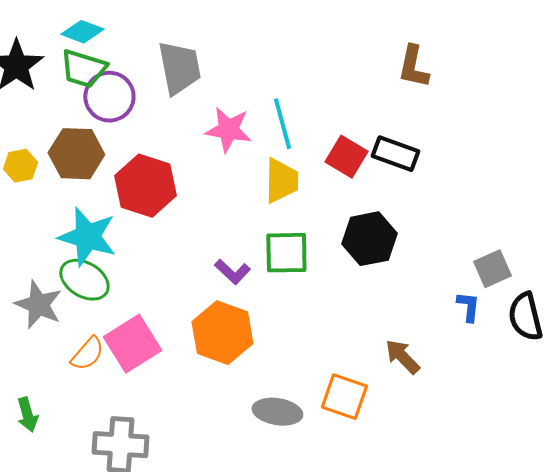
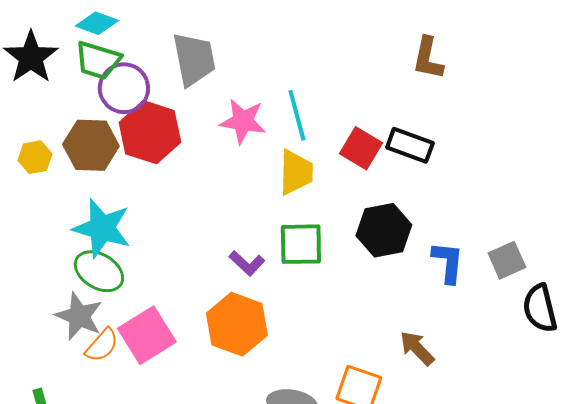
red hexagon: (145, 186) -> (150, 132), moved
gray star: (38, 305) -> (79, 316), moved
blue L-shape: (468, 307) -> (448, 262), moved, size x1.4

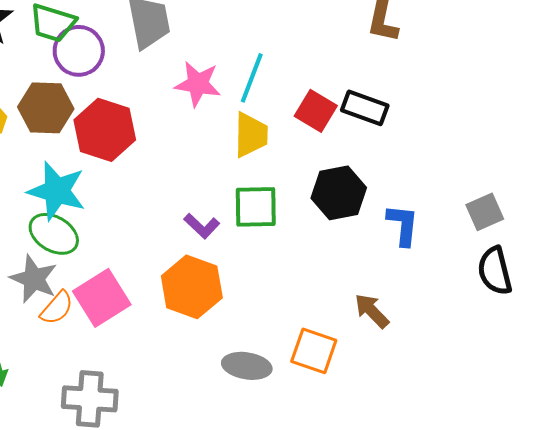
cyan line: (297, 115) -> (252, 78), turned 36
red hexagon: (150, 132) -> (105, 130), moved
gray square: (507, 260) -> (485, 212), moved

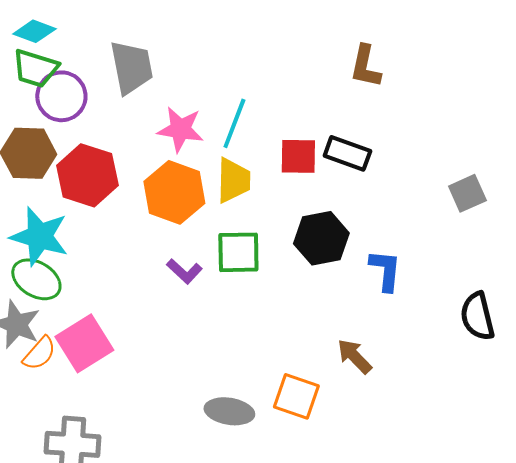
red square: (316, 111) -> (298, 156), turned -30
gray square: (485, 212) -> (467, 193), moved
orange hexagon: (192, 287) -> (174, 192), moved

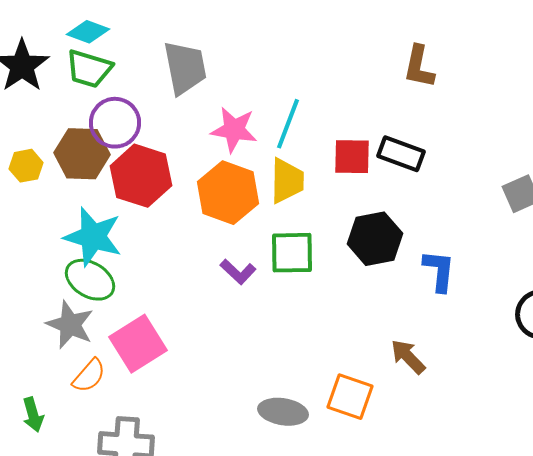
purple circle: (61, 96) -> (115, 123), moved
orange semicircle: (39, 353) -> (89, 376), moved

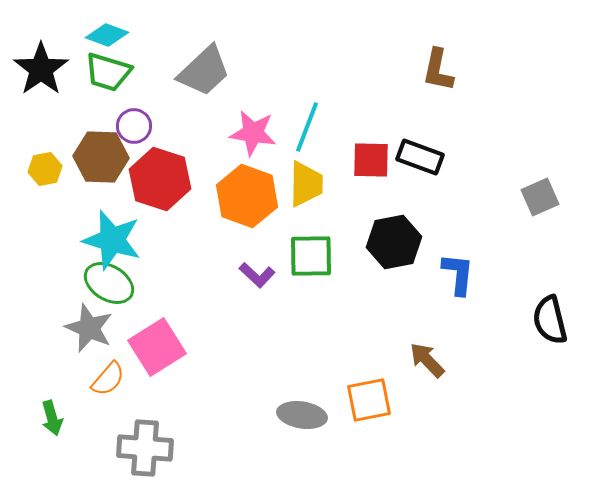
gray trapezoid: (185, 68) -> (204, 71), turned 58
purple circle: (115, 123) -> (134, 126), size x0.7
orange square: (350, 397) -> (369, 400), turned -30

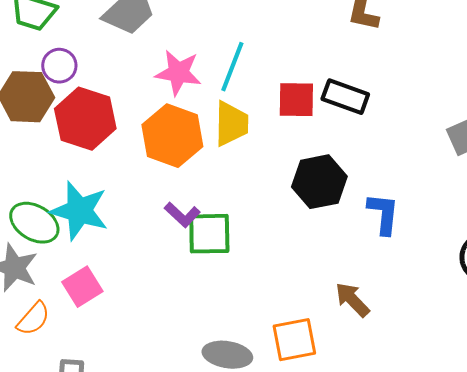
cyan star: (112, 240) -> (79, 211), moved
green square: (311, 256) -> (209, 234), moved
pink square: (157, 347) -> (82, 287), size x0.7

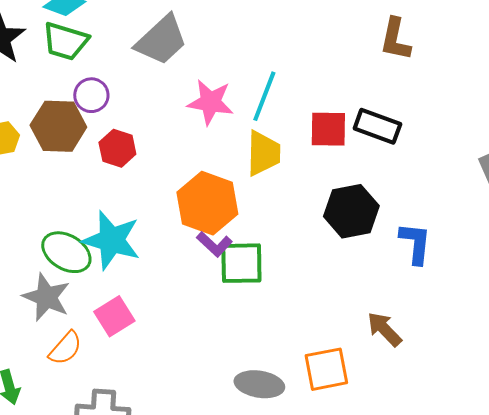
red hexagon: (85, 119) -> (117, 148), size x0.6
orange hexagon: (172, 136) -> (207, 203), moved

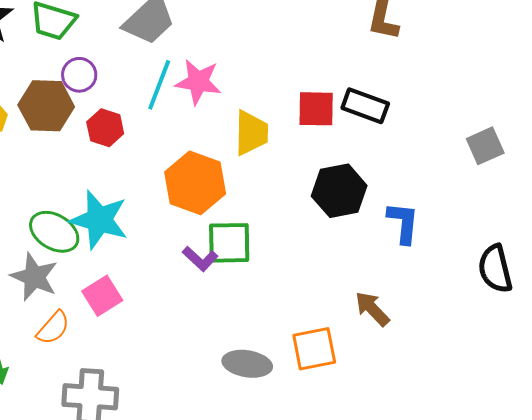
cyan line: (264, 96) -> (159, 85), moved
purple L-shape: (214, 244) -> (200, 259), moved

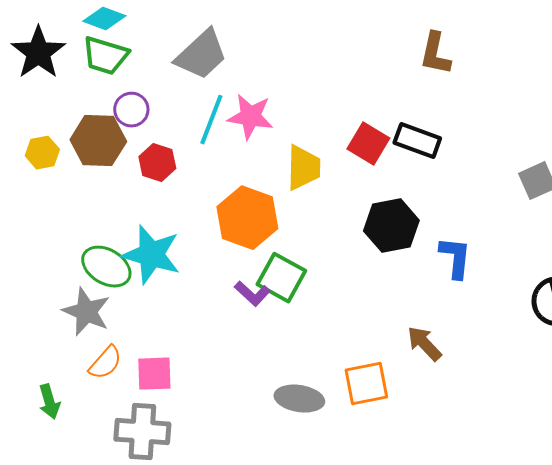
red square: (316, 109) -> (368, 144), turned 30
green square: (229, 243) -> (281, 278), turned 30
pink square: (102, 296) -> (154, 374), moved, turned 30

